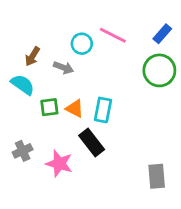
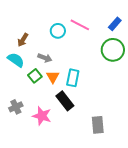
gray arrow: (63, 68) -> (45, 58), moved
green square: (49, 107) -> (35, 76), turned -32
orange triangle: (75, 109) -> (53, 77), turned 32
gray rectangle: (157, 176) -> (98, 125), moved

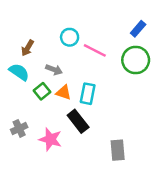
pink line: (80, 25) -> (95, 50), moved
orange triangle: (53, 77) -> (64, 92), turned -40

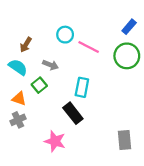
orange triangle: (64, 92) -> (19, 99), moved
pink star: (50, 139) -> (55, 141), moved
gray rectangle: (118, 150) -> (125, 140), moved

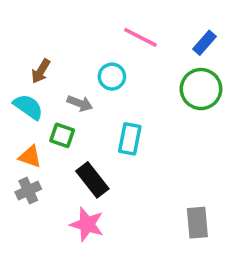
cyan circle: (65, 35) -> (112, 77), moved
pink line: (89, 47) -> (140, 37), moved
green square: (39, 85) -> (62, 135), turned -32
black rectangle: (73, 113) -> (92, 180), moved

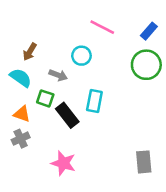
black rectangle: (92, 180) -> (67, 115), moved

